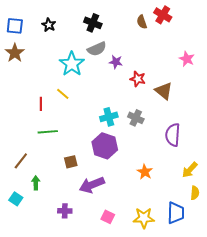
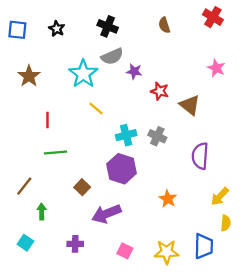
red cross: (163, 15) -> (213, 17), moved
brown star: (15, 53) -> (29, 76), moved
yellow line: (63, 94) -> (96, 109), moved
brown square: (71, 162) -> (82, 187), turned -32
cyan square: (16, 199) -> (25, 243), moved

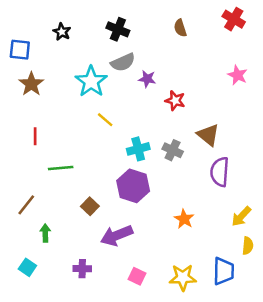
blue square: (17, 30) -> (20, 50), moved
brown triangle: (190, 105) -> (208, 135), moved
red line: (47, 120) -> (35, 136), moved

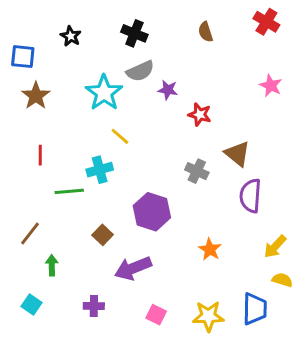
cyan cross: (138, 149) -> (100, 170), moved
yellow semicircle: (248, 246) -> (282, 280), turned -78

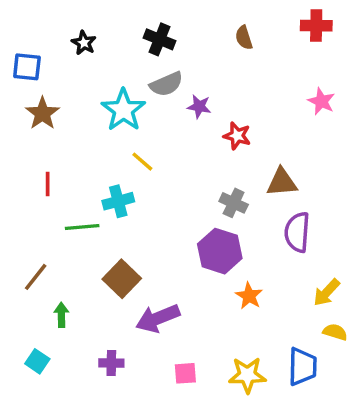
red cross: (266, 22) -> (316, 26), turned -30
brown triangle: (237, 154) -> (282, 182), turned -44
purple hexagon: (152, 212) -> (220, 251), moved
brown square: (103, 235) -> (122, 279), size x1.5
pink square: (156, 315) -> (185, 373), turned -30

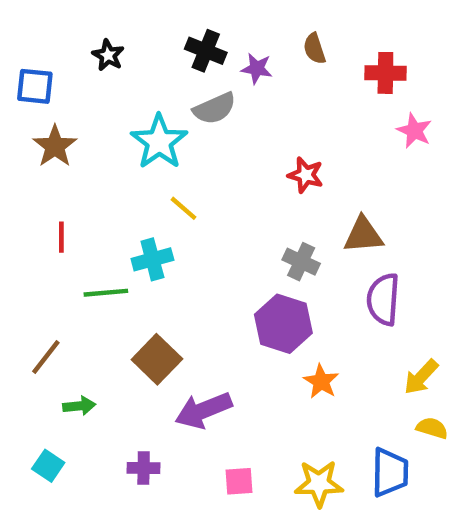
red cross: (316, 26) -> (385, 73), moved
purple star: (199, 107) -> (257, 69), moved
green arrow: (61, 315) -> (79, 406), turned 85

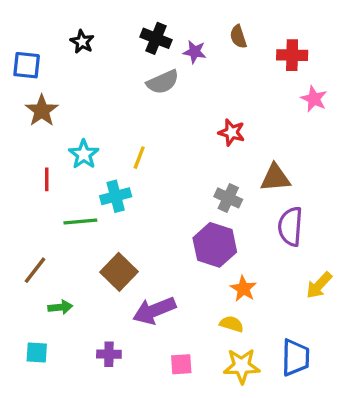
cyan star: (159, 142) -> (84, 154), moved, size x0.7
yellow line: (184, 208) -> (139, 158), turned 70
yellow semicircle: (432, 428) -> (232, 324), moved
cyan square: (48, 466) -> (37, 353), turned -30

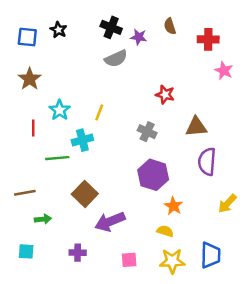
blue square: (27, 65) -> (27, 37), moved
gray cross: (228, 198) -> (147, 132), moved
brown line: (35, 270) -> (25, 193), turned 42

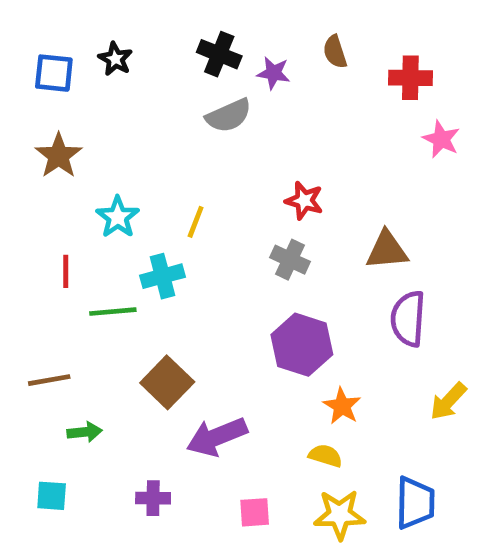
red star: (165, 95) -> (304, 201), moved
red line: (33, 128) -> (66, 271), moved

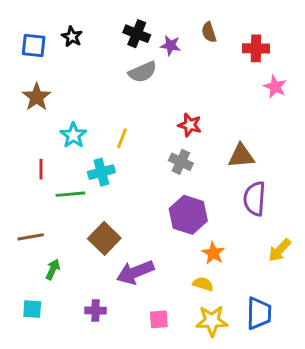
green arrow: (85, 432) -> (53, 269), turned -60

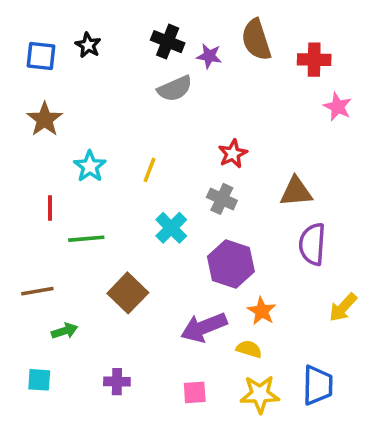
brown semicircle: (209, 32) -> (256, 40), size x1.6
red star: (190, 125) -> (233, 154), turned 30
cyan cross: (101, 172) -> (171, 228), moved, turned -30
green arrow: (53, 269) -> (65, 331), turned 48
purple arrow: (135, 272) -> (204, 327), moved

